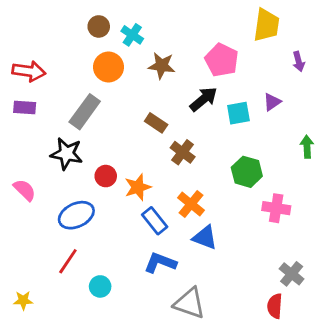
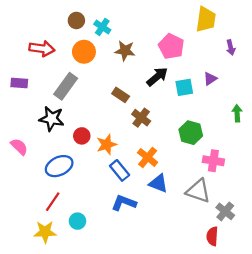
red arrow: (29, 71) -> (42, 49), moved
yellow star: (23, 300) -> (45, 232), moved, size x1.5
gray triangle: (190, 303) -> (198, 191), moved

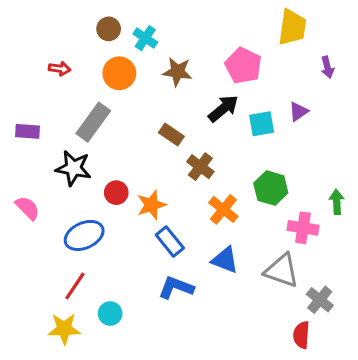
red arrow: (42, 49) -> (60, 69), size x0.6
purple rectangle: (19, 83) -> (27, 131), moved
green arrow: (237, 113) -> (337, 202), moved
orange cross: (148, 157) -> (223, 209), moved

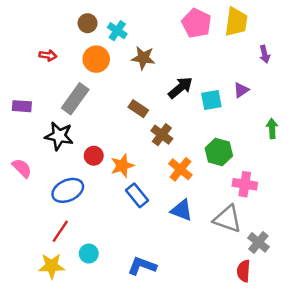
pink pentagon: (243, 66) -> (197, 23), moved
green arrow: (337, 202) -> (272, 128), moved
blue L-shape: (176, 288) -> (142, 266), moved

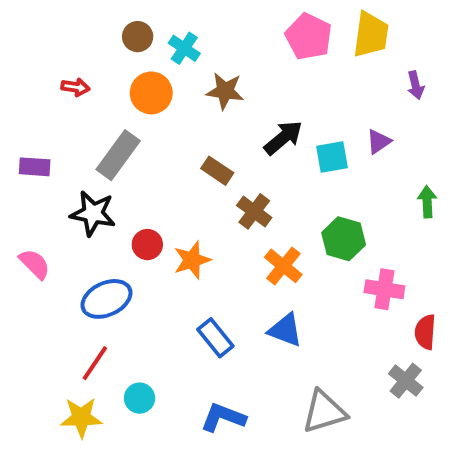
blue rectangle: (137, 195) -> (215, 338), moved
gray triangle: (227, 219) -> (324, 412), moved, turned -36
red semicircle: (244, 271) -> (425, 332), moved

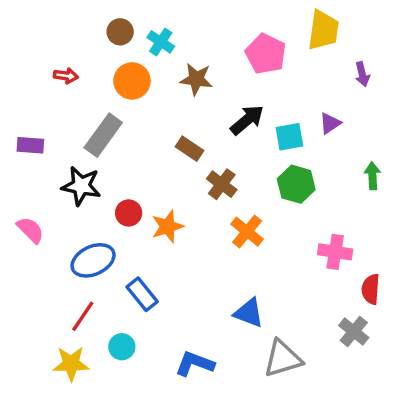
pink pentagon: (309, 37) -> (266, 54), moved
green hexagon: (344, 239) -> (296, 184), moved
blue triangle: (285, 330) -> (249, 313), moved
blue rectangle: (215, 338) -> (142, 294), moved

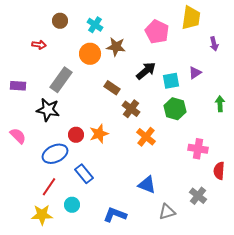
brown circle: (120, 32) -> (60, 21), moved
orange circle: (132, 81) -> (90, 54), moved
red circle: (129, 213) -> (76, 135), moved
gray cross: (354, 331) -> (198, 196), moved
gray triangle: (283, 359) -> (167, 212), size x0.7

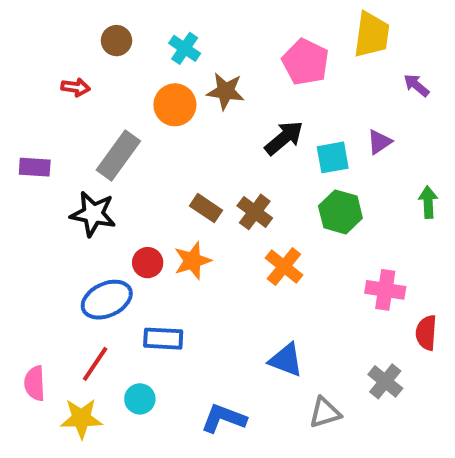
purple arrow: (214, 44) -> (416, 85), turned 144
brown rectangle: (112, 88) -> (206, 208), moved
pink semicircle: (18, 136) -> (35, 383), moved, turned -138
blue rectangle: (84, 174) -> (163, 339), turned -48

